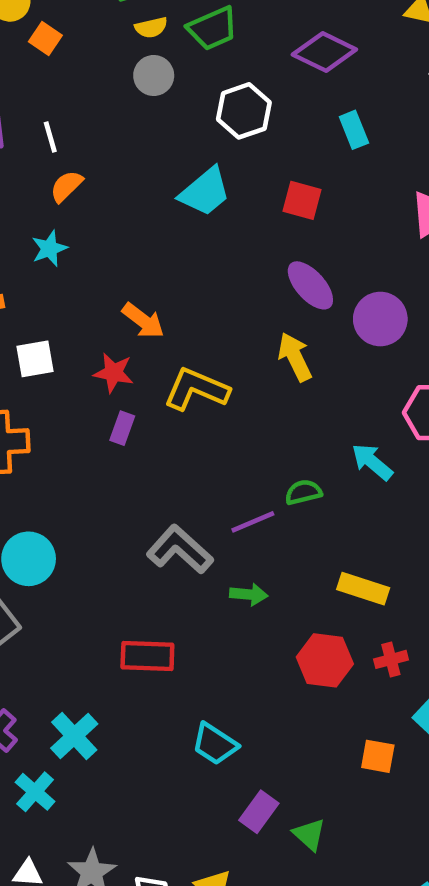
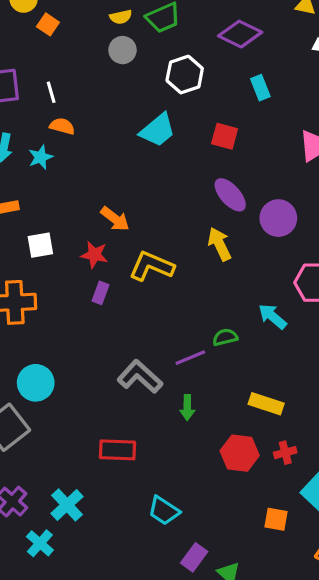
orange semicircle: (66, 186) -> (62, 126), turned 60
cyan star: (49, 248) -> (41, 157), moved
green arrow: (249, 594) -> (187, 408), turned 85

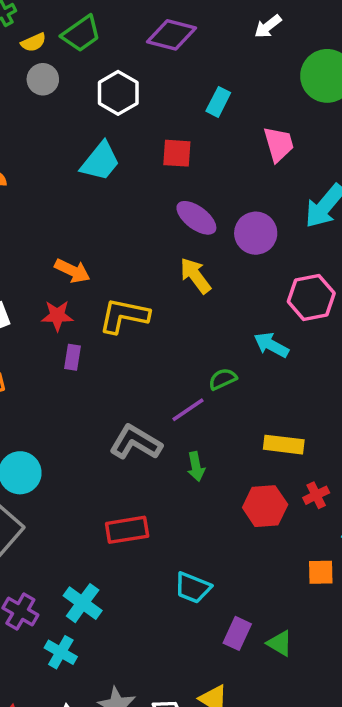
cyan rectangle: (260, 88) -> (218, 102), moved, turned 60

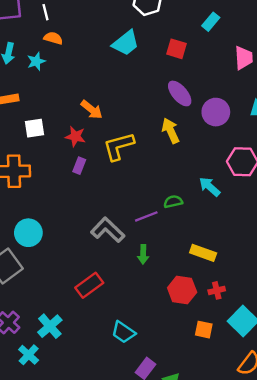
yellow L-shape: (124, 316) -> (119, 146), turned -40
red rectangle: (127, 530) -> (89, 285), turned -40
orange square: (321, 572) -> (204, 330), moved

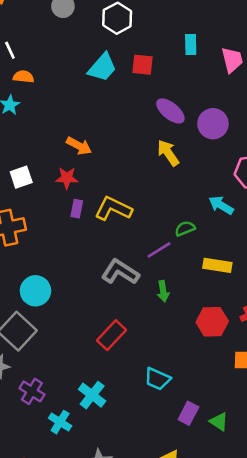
cyan rectangle: (211, 22) -> (191, 44), moved, turned -30
red square: (176, 49) -> (143, 65), moved
yellow L-shape: (119, 146) -> (113, 209), moved, turned 52
yellow rectangle: (203, 253) -> (217, 265), moved
cyan cross: (50, 326) -> (92, 395), moved

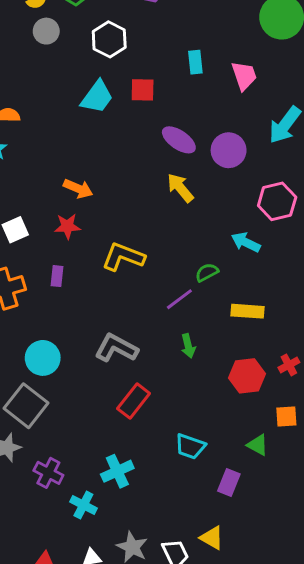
purple rectangle: (77, 209) -> (57, 276), moved
gray L-shape: (120, 272) -> (116, 348), moved
cyan cross: (92, 395) -> (117, 471), turned 32
green triangle: (219, 422) -> (258, 445), moved

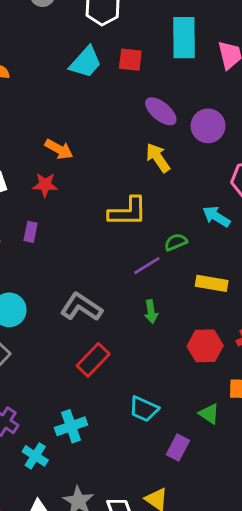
cyan rectangle: (195, 62) -> (184, 38), size x1.8
yellow L-shape: (123, 257) -> (128, 212), moved, turned 153

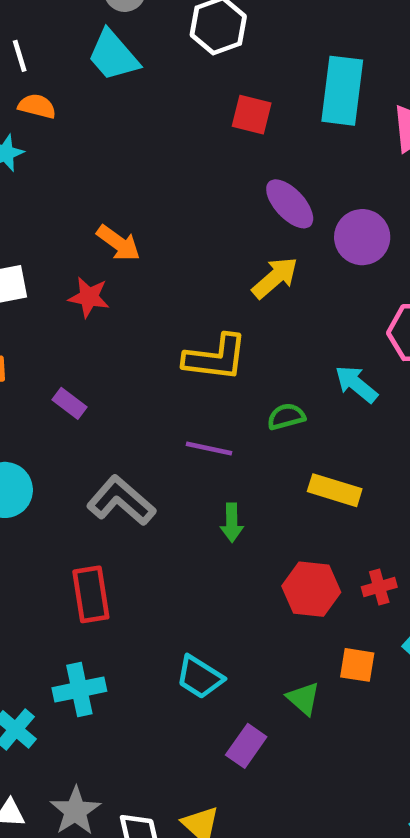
cyan trapezoid: (86, 62) -> (113, 56), moved, turned 90
yellow arrow: (158, 158) -> (275, 278), turned 76
purple rectangle: (31, 232) -> (70, 403), moved, turned -72
purple line: (147, 266) -> (209, 448), moved, turned 36
red rectangle: (93, 360) -> (91, 594), moved, turned -60

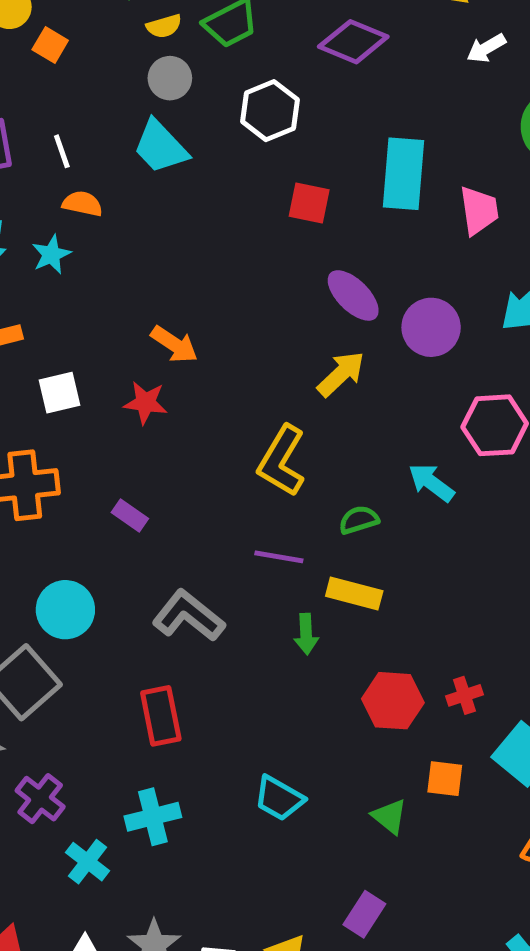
yellow L-shape: (216, 358) -> (282, 461), turned 116
yellow rectangle: (335, 490) -> (354, 594), moved
purple rectangle: (246, 746) -> (364, 914), moved

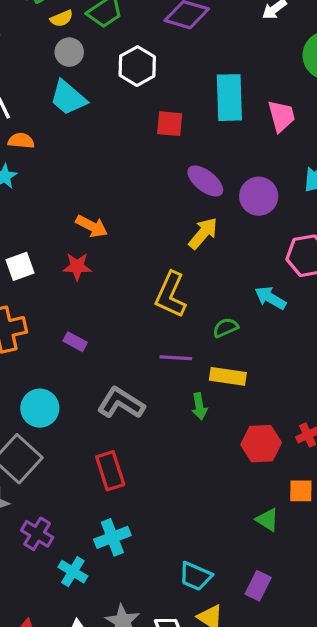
cyan trapezoid: (279, 798) -> (195, 576), moved

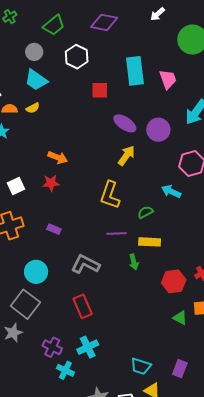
yellow semicircle: (62, 18) -> (33, 108), moved
green triangle: (267, 520) -> (180, 318), moved
purple cross: (37, 534) -> (52, 347), moved

